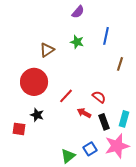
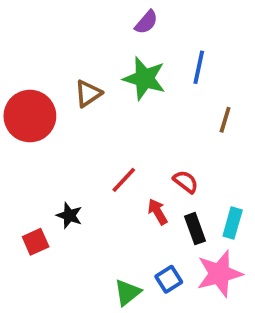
green star: (77, 42) -> (144, 78), size x1.6
red circle: (34, 82) -> (30, 116), moved
red arrow: (84, 113) -> (158, 212), turned 32
red square: (19, 129) -> (36, 242), turned -32

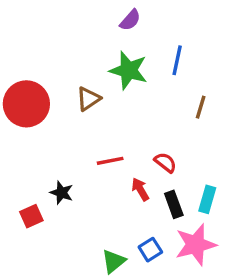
brown triangle: (88, 93) -> (88, 99), moved
red line: (124, 180) -> (110, 161), turned 36

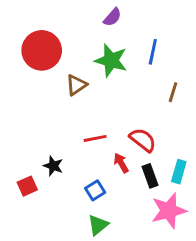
red circle: (26, 104) -> (42, 50), moved
red semicircle: (165, 162) -> (143, 140), size x1.4
blue square: (150, 250) -> (95, 190), moved

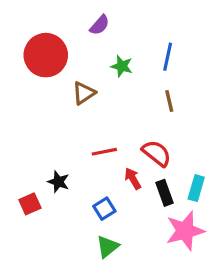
purple semicircle: (112, 17) -> (100, 25), moved
green star: (111, 60) -> (122, 66), size x0.6
brown line: (173, 92) -> (169, 101), moved, turned -30

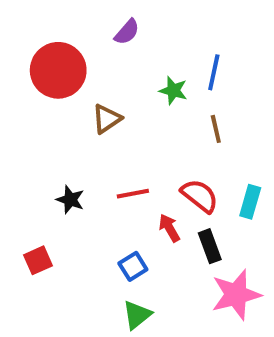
green star: (122, 66) -> (173, 91), moved
black star: (58, 182) -> (70, 200), moved
cyan rectangle: (196, 188) -> (250, 202), moved

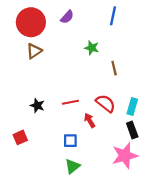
red circle: (58, 70) -> (31, 22), moved
blue line: (214, 72) -> (113, 16), moved
brown triangle: (107, 119) -> (34, 51), moved
black rectangle: (210, 246) -> (132, 130), moved
blue square: (133, 266) -> (70, 141), turned 32

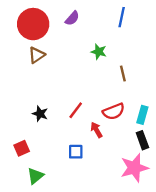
red line: (70, 102) -> (76, 110), turned -42
red semicircle: (106, 103) -> (114, 111), turned 120
green triangle: (72, 166) -> (35, 176), moved

